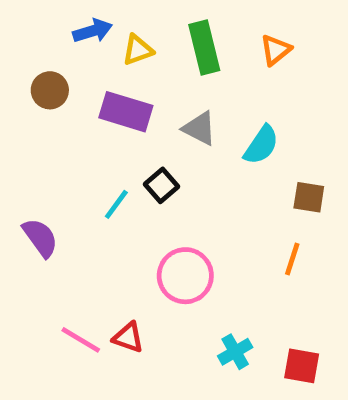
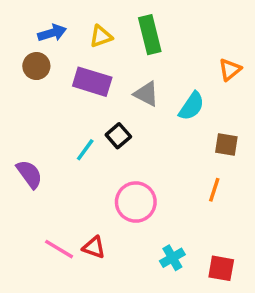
blue arrow: (93, 31) -> (52, 33), moved
orange triangle: (276, 50) -> (230, 70), moved

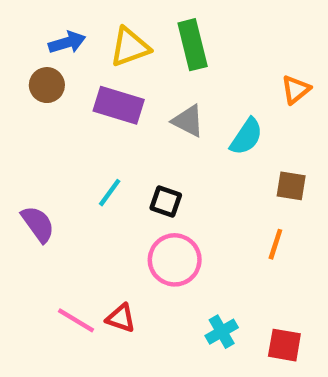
yellow triangle: (101, 36) -> (130, 47), size x1.4
black square: (118, 136) -> (166, 202), moved, turned -30

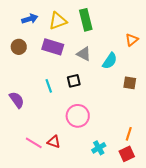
brown circle: (47, 85) -> (19, 47), moved
cyan line: (110, 193) -> (49, 86), turned -56
black square: (166, 202) -> (74, 81), moved, turned -32
orange line: (275, 244) -> (129, 134), moved
red square: (284, 345) -> (127, 154), turned -35

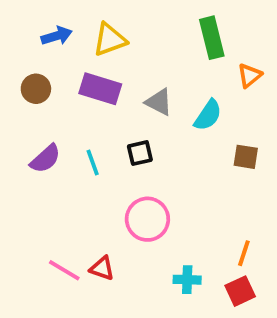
green rectangle: (86, 20) -> (212, 38), moved
purple semicircle: (17, 100) -> (45, 159), moved, turned 84
cyan cross: (99, 148) -> (187, 280), turned 32

